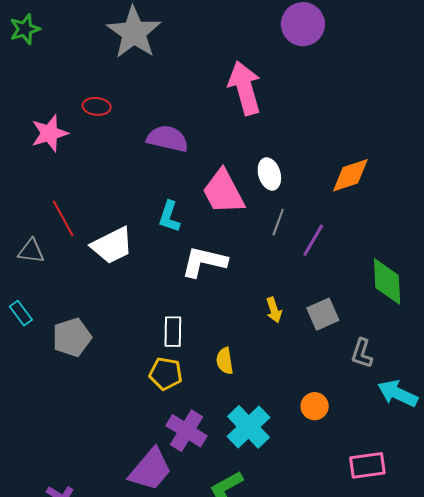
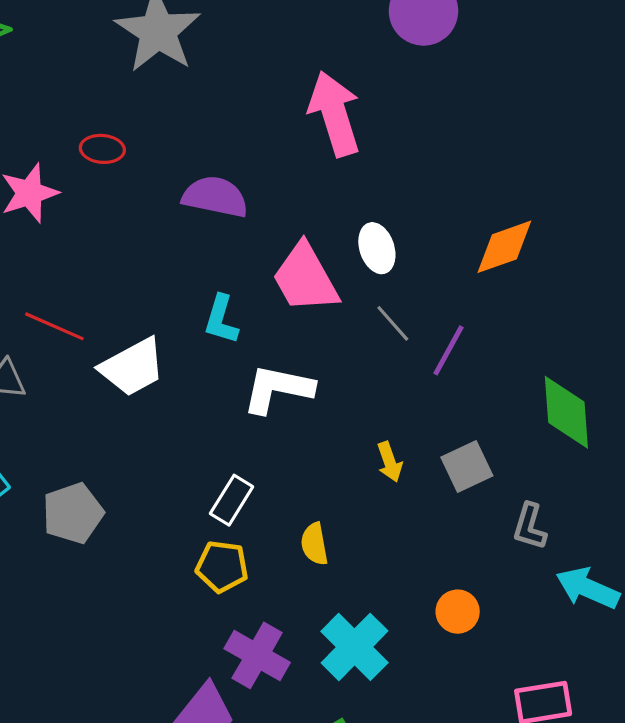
red line: (63, 218) -> (54, 326), turned -36
gray line: (278, 222) -> (393, 323), turned -60
white rectangle: (173, 332) -> (232, 500), turned 32

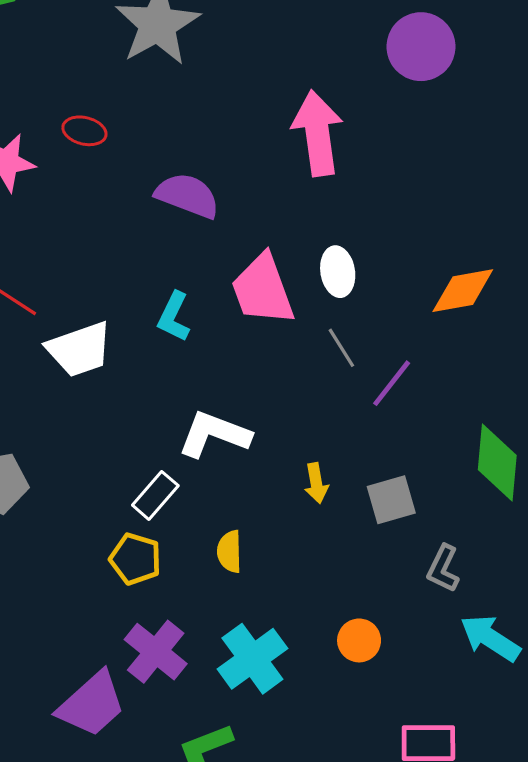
white L-shape: (278, 389) -> (214, 434), moved

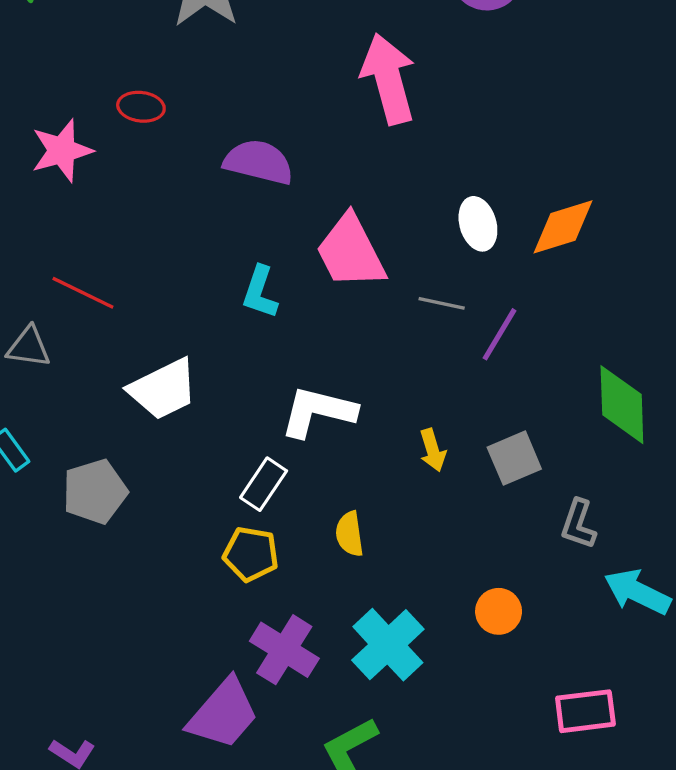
white ellipse: (338, 272) -> (478, 224), moved
gray line: (341, 348) -> (442, 303), turned -39
white trapezoid: (79, 349) -> (163, 389), moved

